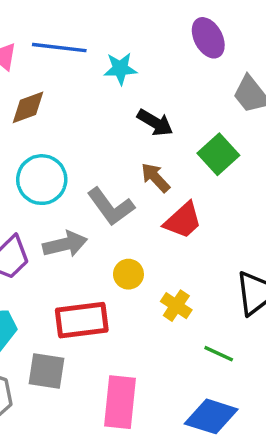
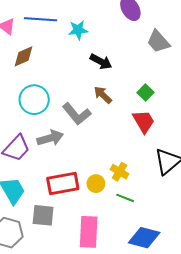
green square: (218, 154) -> (146, 93), moved, size x0.7
red trapezoid: (183, 220) -> (144, 121), moved, turned -75
yellow circle: (128, 274) -> (96, 184), moved
green line: (219, 354) -> (125, 198), moved

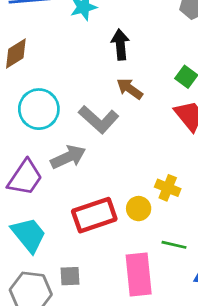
black arrow: (101, 62) -> (120, 45), turned -115
green line: (125, 198) -> (174, 245), moved
gray square: (43, 215) -> (70, 276), moved, size x0.7

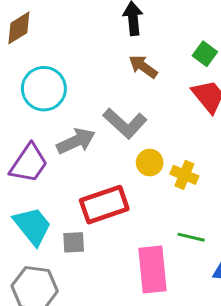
gray L-shape: (99, 119) -> (125, 123), moved
yellow circle: (139, 209) -> (150, 163), moved
gray square: (70, 276) -> (74, 242), moved

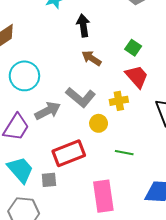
yellow cross: (184, 175) -> (119, 101), moved, turned -30
green line: (191, 237) -> (124, 153), moved

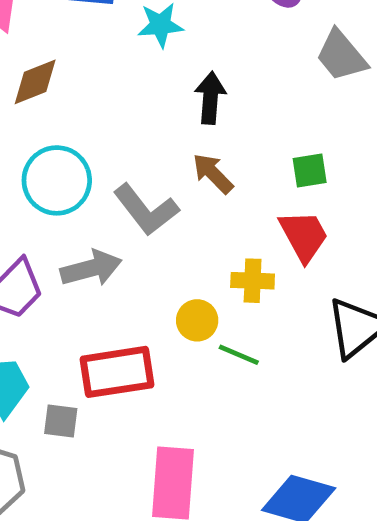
green square: (133, 48) -> (310, 170), turned 35
gray L-shape: (81, 97) -> (146, 210), moved
green line: (124, 153) -> (239, 355), moved

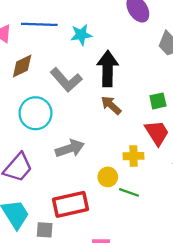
black arrow: (210, 98) -> (108, 69), size x1.4
gray L-shape: (146, 210) -> (66, 80), moved
gray arrow: (91, 268) -> (70, 148), moved

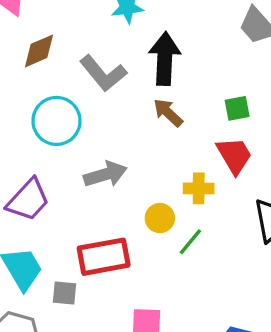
green line: (129, 192) -> (190, 242), turned -72

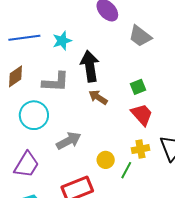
gray L-shape: (103, 73) -> (56, 82), turned -36
yellow cross: (199, 188) -> (140, 149), moved

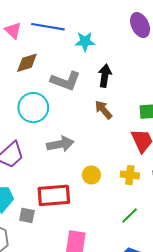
black arrow: (90, 66) -> (105, 76), size x0.7
green line: (126, 170) -> (130, 216), moved

